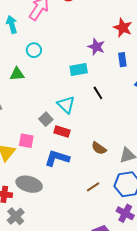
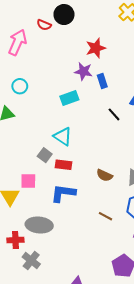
red star: (123, 28) -> (96, 48), moved, turned -30
blue rectangle: (122, 60) -> (102, 81), moved
black line: (98, 93) -> (114, 114), moved
brown line: (93, 187) -> (105, 216), turned 72

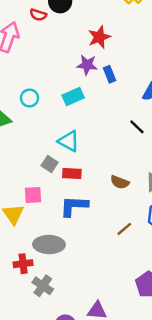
cyan circle: (20, 86) -> (30, 98), moved
black line: (114, 114) -> (137, 127), moved
brown line: (105, 216) -> (124, 229), turned -64

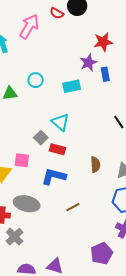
purple star: (87, 65) -> (88, 63), turned 30
brown semicircle: (120, 182) -> (95, 165), turned -126
brown line: (124, 229) -> (73, 207), moved

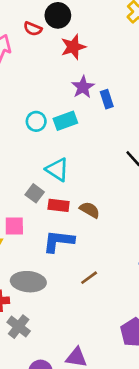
red star: (103, 42) -> (73, 47), moved
cyan circle: (36, 80) -> (36, 121), moved
brown semicircle: (95, 165) -> (90, 210), moved, turned -49

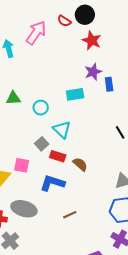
red star: (73, 47) -> (92, 40), turned 30
cyan circle: (36, 121) -> (41, 108), moved

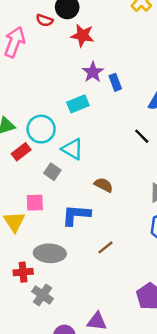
cyan circle: (41, 108) -> (41, 129), size x1.5
red rectangle: (58, 156) -> (21, 152), moved, turned -42

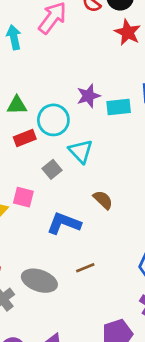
purple star: (93, 72) -> (88, 96), moved
cyan rectangle: (78, 104) -> (119, 107), moved
gray ellipse: (50, 253) -> (39, 281), moved

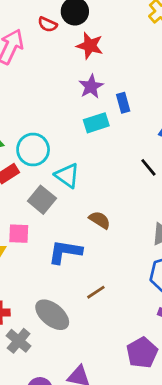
purple star: (88, 96) -> (91, 87), moved
gray square: (52, 169) -> (42, 200), size x1.4
gray ellipse: (39, 281) -> (52, 315), turned 32

